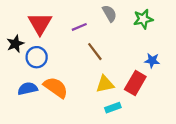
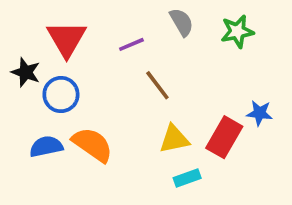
black star: (15, 44) -> (26, 72), turned -30
blue star: (152, 61) -> (260, 113), moved

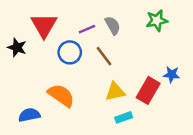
gray semicircle: (182, 22) -> (113, 25), moved
blue circle: (61, 95) -> (70, 52), moved
blue semicircle: (46, 146) -> (29, 115), moved

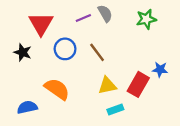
gray semicircle: (113, 25) -> (105, 13), moved
purple line: (87, 29) -> (83, 18), moved
black star: (17, 48) -> (23, 52), moved

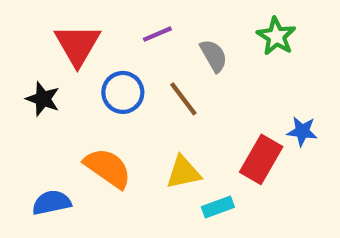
gray semicircle: (105, 13) -> (214, 56), moved
green star: (146, 19) -> (276, 36), turned -30
yellow triangle: (107, 86) -> (183, 172), moved

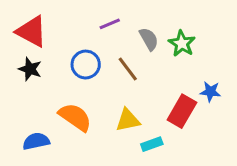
green star: (276, 36) -> (182, 43), moved
red triangle: (77, 45) -> (32, 31), moved, turned -32

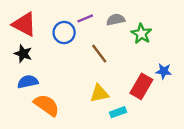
gray semicircle: (149, 39) -> (116, 20), moved, turned -72
blue circle: (86, 65) -> (64, 33), moved
orange semicircle: (75, 117) -> (47, 105), moved
blue semicircle: (36, 141) -> (28, 82), moved

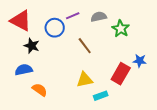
black star: (23, 54) -> (32, 46), moved
orange semicircle: (47, 105) -> (40, 90), size x0.7

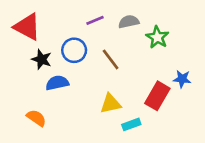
blue circle: (55, 28) -> (74, 50), moved
blue semicircle: (24, 70) -> (57, 83), moved
orange semicircle: (40, 90) -> (36, 118), moved

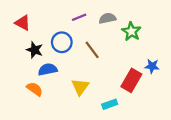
red triangle: (27, 27) -> (23, 23), size x0.7
yellow triangle: (111, 104) -> (80, 87), moved, turned -42
orange semicircle: (36, 118) -> (35, 89), moved

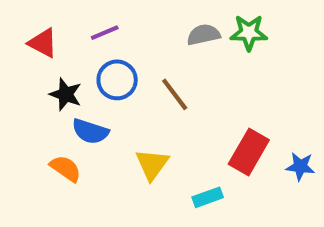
purple line: (79, 17) -> (105, 33), moved
green star: (131, 31) -> (249, 33), moved, turned -30
blue star: (152, 66) -> (300, 166), moved
blue semicircle: (48, 69) -> (90, 131), turned -150

